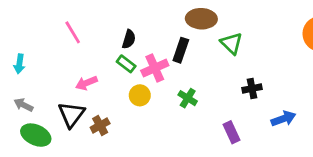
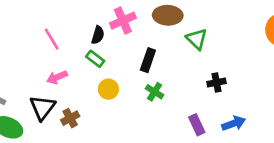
pink line: (73, 32) -> (52, 39), moved
black rectangle: (181, 50) -> (148, 60), moved
pink cross: (155, 68) -> (123, 21), moved
blue arrow: (283, 119) -> (234, 123), moved

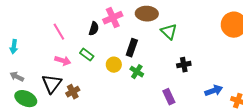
green rectangle: (95, 59) -> (87, 55), moved
pink arrow: (57, 77) -> (63, 61), turned -140
yellow circle: (108, 89) -> (114, 65), moved
blue arrow: (234, 123) -> (214, 91), moved

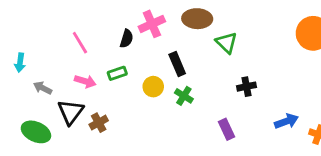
black rectangle: (132, 48) -> (177, 64), turned -42
green rectangle: (87, 55) -> (117, 73), turned -56
gray arrow: (17, 77) -> (43, 88), moved

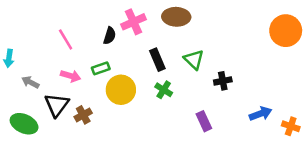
green triangle: (227, 43) -> (194, 60), moved
yellow circle: (153, 87) -> (121, 90), moved, size x1.5

